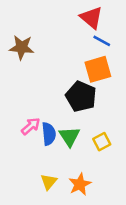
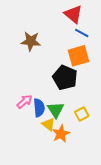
brown star: (22, 47) -> (31, 41), moved
yellow triangle: (49, 182) -> (48, 124), moved, turned -32
orange star: (80, 184) -> (61, 134), moved

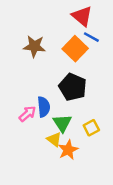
orange square: (79, 56) -> (75, 49), moved, turned -30
blue semicircle: (39, 108) -> (44, 107), moved

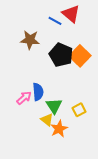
blue line: (91, 37) -> (55, 21), moved
orange square: (75, 49) -> (80, 56), moved
black pentagon: (73, 87) -> (61, 55), moved

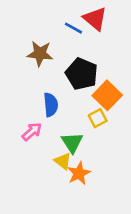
orange square: (80, 56) -> (107, 95), moved
blue semicircle: (38, 92) -> (51, 105), moved
yellow square: (79, 110) -> (98, 118), moved

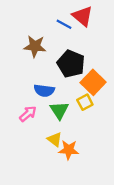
blue semicircle: (51, 105) -> (44, 91), turned 102
green triangle: (72, 142) -> (59, 110), moved
orange star: (79, 173) -> (69, 150), turned 30

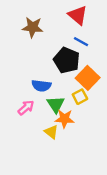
blue line: (64, 24) -> (81, 42), moved
brown star: (35, 46) -> (33, 27), moved
orange star: (69, 150) -> (64, 119), moved

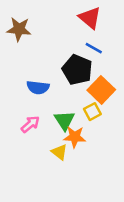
brown star: (33, 27) -> (19, 29), moved
blue semicircle: (41, 86) -> (38, 87), moved

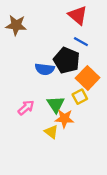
blue semicircle: (38, 87) -> (45, 69), moved

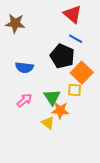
blue semicircle: (45, 69) -> (24, 67), moved
yellow square: (80, 97) -> (75, 90), turned 32

